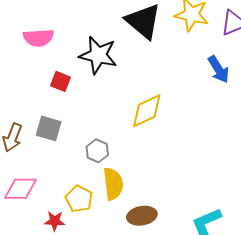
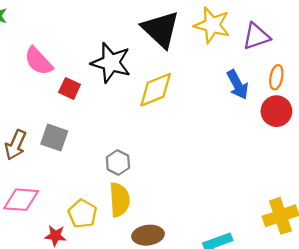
pink semicircle: (39, 38) -> (38, 61), moved, turned 48
yellow diamond: (147, 111) -> (156, 90), moved
gray hexagon: (97, 151) -> (118, 163), moved

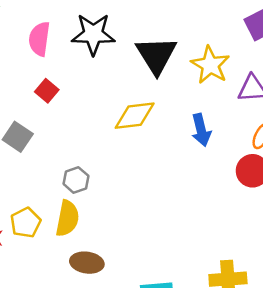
pink semicircle: (38, 61) -> (39, 39), moved, turned 36
black star: (111, 63) -> (93, 34), moved, turned -30
blue arrow: (238, 85) -> (201, 130), moved

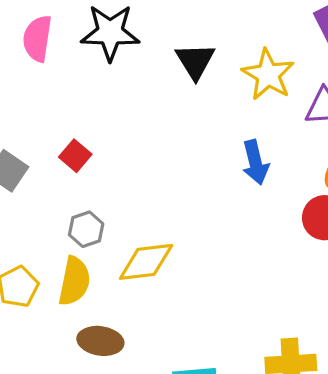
black triangle: (156, 55) -> (195, 61), size x0.7
red square: (47, 91) -> (75, 156), moved
yellow diamond: (135, 116) -> (146, 262), moved

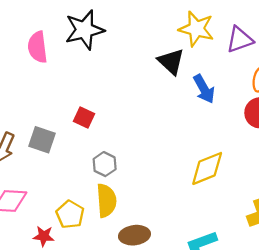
black triangle: (195, 61) -> (171, 61), moved
yellow diamond: (146, 262) -> (207, 168), moved

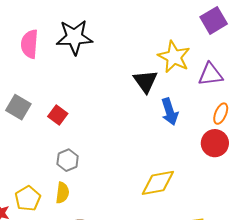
gray square: (42, 140) -> (18, 107), moved
yellow semicircle: (106, 200) -> (62, 193), size x0.7

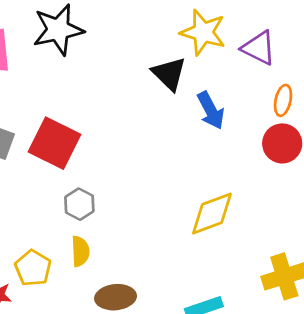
purple triangle: (210, 74) -> (259, 48), turned 44
red square: (58, 115) -> (54, 143), size x1.8

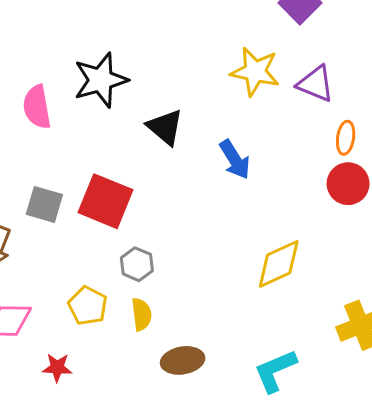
black triangle: (169, 74) -> (165, 127), moved
blue arrow: (211, 111) -> (235, 160), moved
yellow pentagon: (33, 268) -> (88, 306), moved

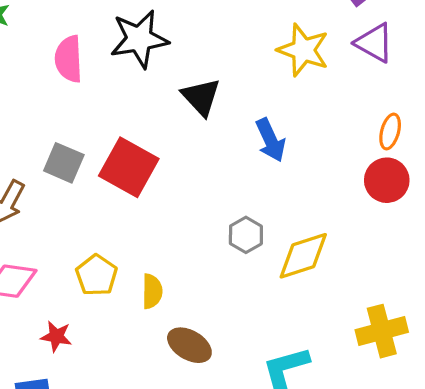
purple triangle: (316, 84) -> (374, 43), moved
gray hexagon: (137, 264) -> (246, 235), moved
brown ellipse: (183, 360) -> (189, 345), turned 33

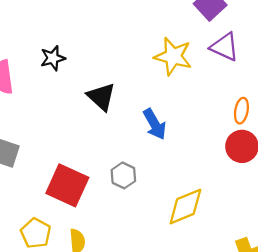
black star: (139, 39) -> (53, 58), size x0.6
red square: (129, 167) -> (67, 185), moved
gray hexagon: (246, 235) -> (123, 175), moved

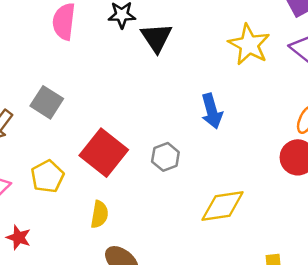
black triangle: (101, 97) -> (156, 38), moved
yellow pentagon: (36, 233) -> (47, 176), moved

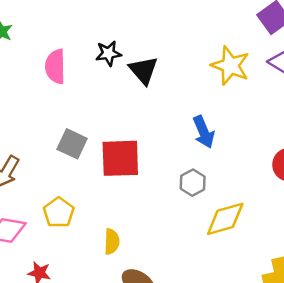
gray square: (47, 102) -> (72, 144), moved
red square: (104, 153) -> (120, 158), moved, turned -33
gray hexagon: (165, 157) -> (193, 183), moved

